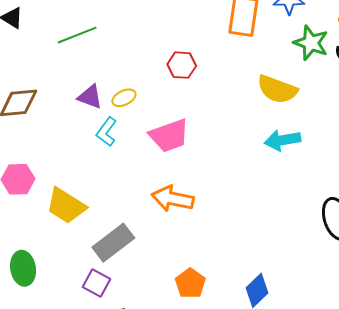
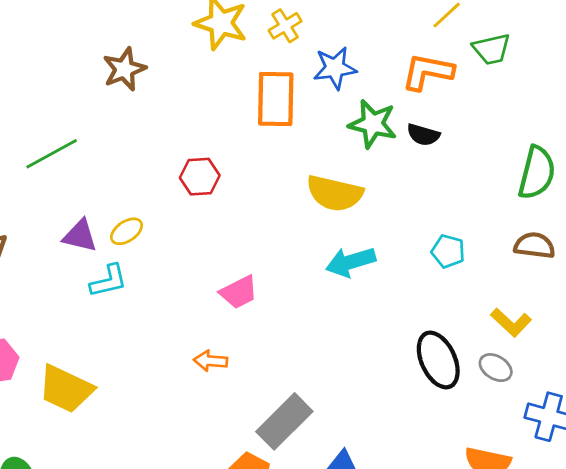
cyan L-shape: (106, 132) -> (108, 281), turned -132
pink trapezoid: (169, 136) -> (239, 292), moved, size x0.7
orange arrow: (173, 199) -> (211, 361), size x0.6
gray rectangle: (113, 243) -> (284, 421), moved

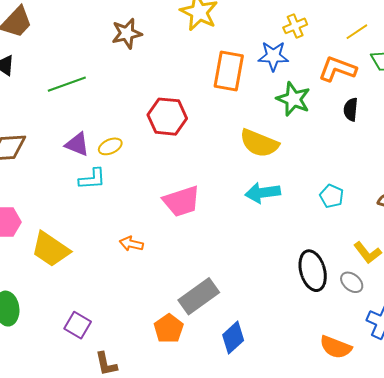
yellow cross: (285, 26) -> (295, 26), moved
black semicircle: (423, 135) -> (351, 109), moved, turned 70
red hexagon: (200, 177) -> (167, 117), size x1.4
pink trapezoid: (239, 292) -> (181, 201), size x1.4
orange arrow: (211, 361) -> (131, 244), moved

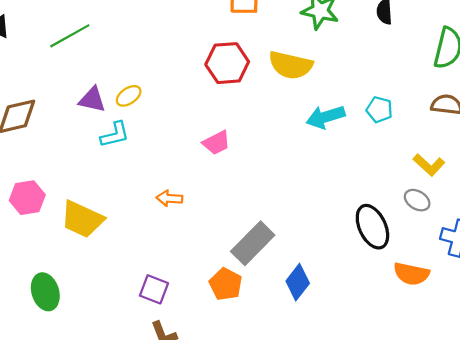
red hexagon: (167, 117) -> (227, 63), moved
cyan arrow: (263, 193) -> (326, 117), moved
pink trapezoid: (181, 201) -> (216, 143), size x0.7
black ellipse: (313, 271) -> (372, 227), moved
purple square: (78, 325) -> (154, 289), moved

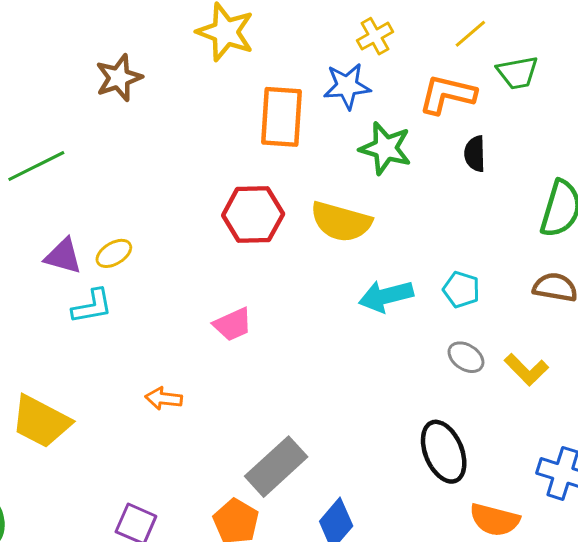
gray ellipse: (417, 200) -> (466, 357), moved

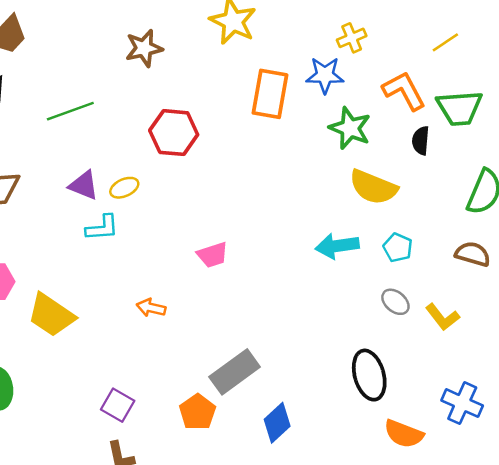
yellow line: (470, 34) -> (445, 42), moved
green trapezoid: (518, 73) -> (459, 108), moved, size x1.4
orange L-shape: (447, 94) -> (404, 91), turned 42
red hexagon: (253, 215) -> (174, 133), moved
yellow semicircle: (341, 222) -> (373, 187), moved

